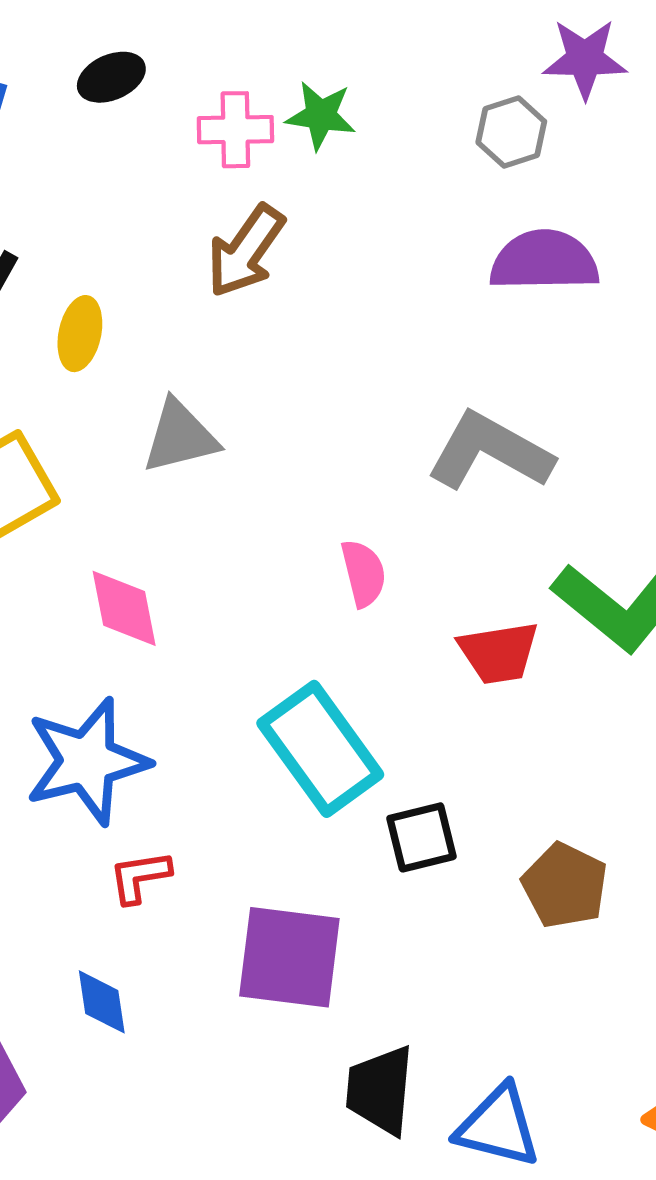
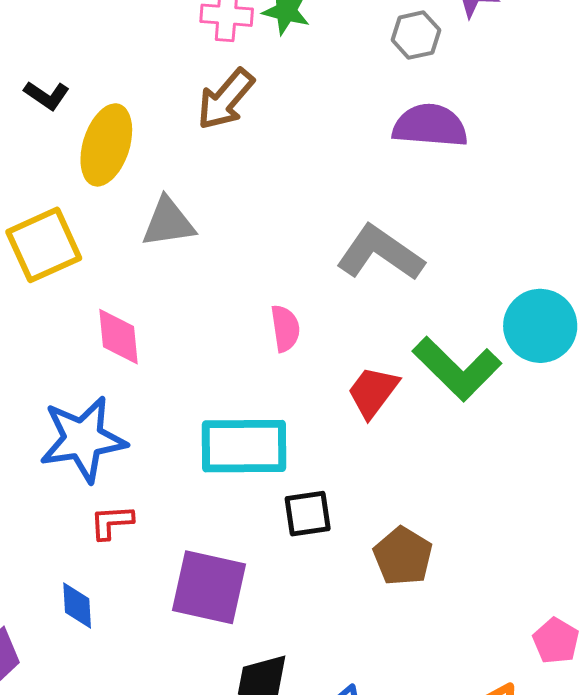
yellow ellipse: (80, 334) -> (106, 145), size x1.6
red trapezoid: (499, 653) -> (373, 392), turned 130
cyan rectangle: (320, 749) -> (244, 446), turned -60

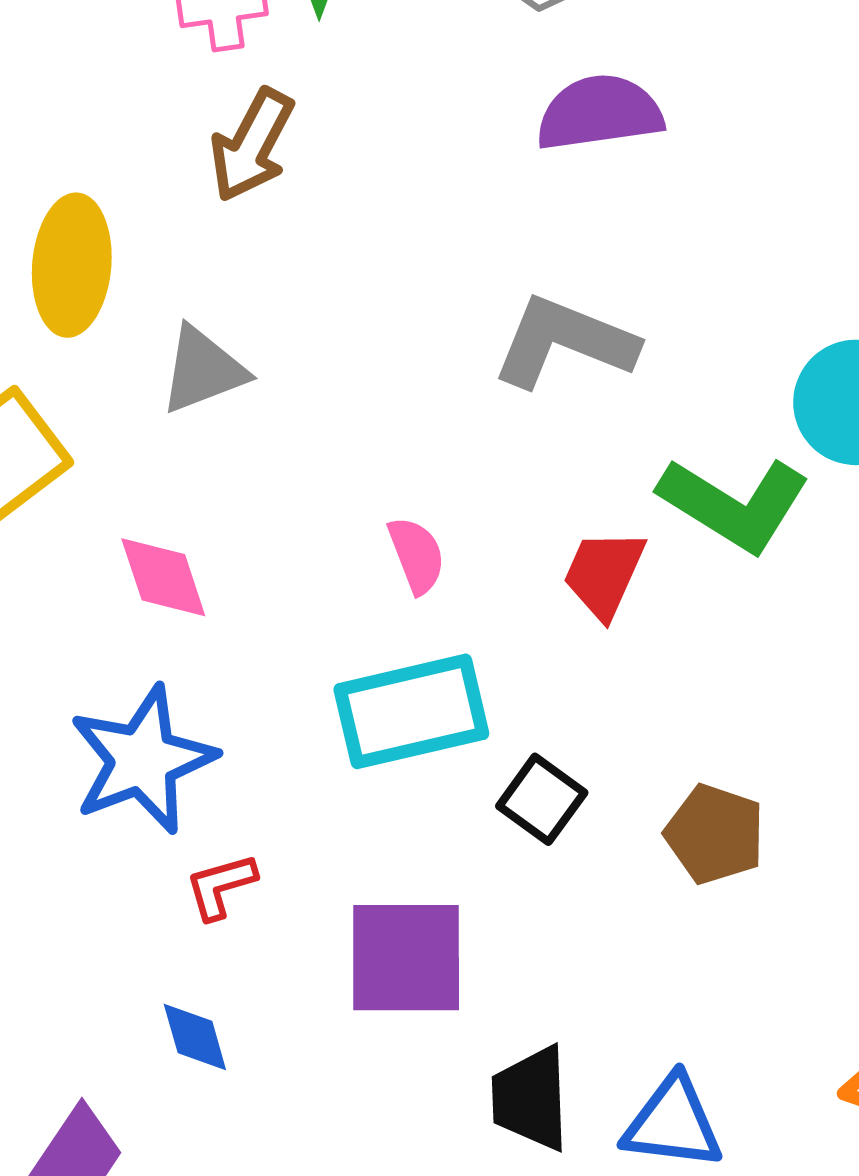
pink semicircle: (285, 328) -> (416, 555), moved
black square: (308, 514) -> (542, 799), turned -33

